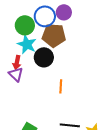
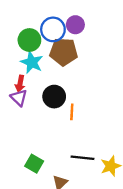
black circle: (44, 57) -> (54, 97), moved

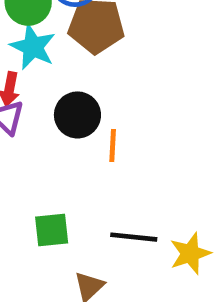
green square: (34, 164) -> (52, 230), moved, turned -36

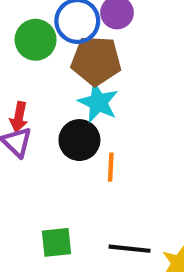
cyan star: (33, 47) -> (98, 102), moved

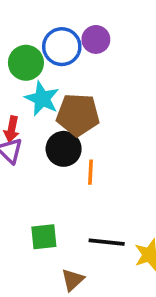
brown pentagon: (96, 61) -> (78, 115), moved
cyan star: (98, 102) -> (42, 99), moved

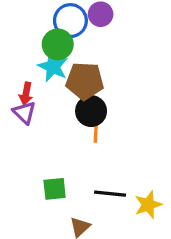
green circle: (26, 63) -> (58, 44), moved
black circle: (64, 149) -> (91, 111), moved

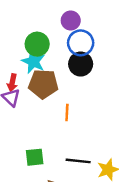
blue circle: (70, 21) -> (81, 43), moved
brown pentagon: (85, 81) -> (43, 84), moved
black circle: (91, 111) -> (81, 64), moved

